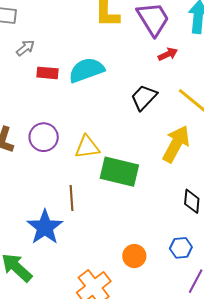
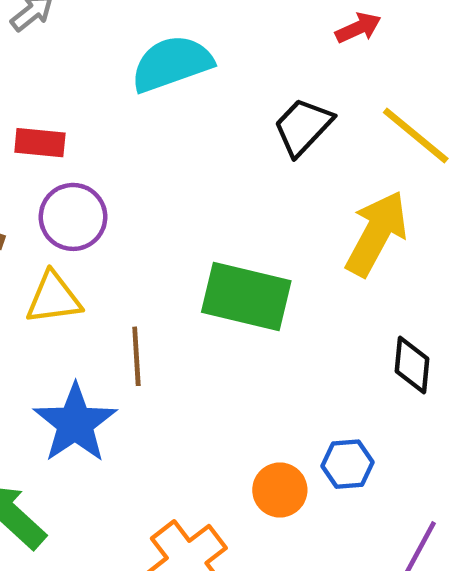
red rectangle: (48, 73) -> (40, 143), moved
yellow triangle: (87, 147) -> (54, 298), moved
blue hexagon: (181, 248) -> (348, 464), moved

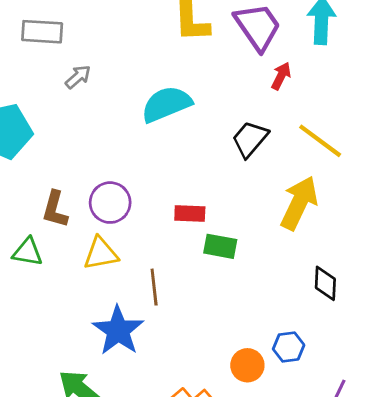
red arrow: (358, 28) -> (281, 76), turned -36
red rectangle: (40, 143) -> (190, 213), moved
green rectangle: (246, 297) -> (220, 246), size x0.6

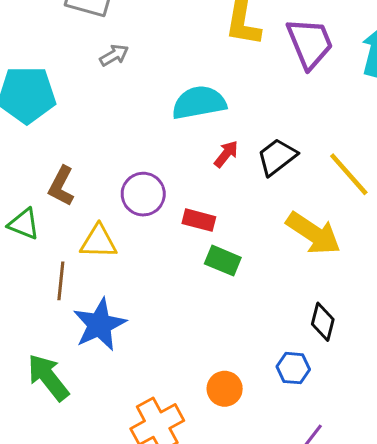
red arrow: (281, 76) -> (226, 154), moved
purple circle: (110, 203) -> (143, 194), moved
yellow arrow: (299, 203) -> (313, 233), turned 86
brown line: (154, 287) -> (61, 281), moved
blue hexagon: (289, 347) -> (293, 368), moved

